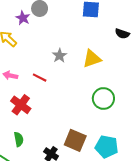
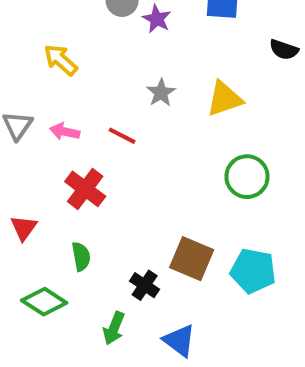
purple star: (23, 18) -> (157, 19), moved

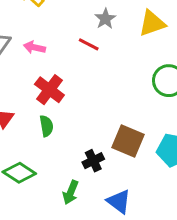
red line: (122, 136) -> (89, 44), moved
green semicircle: (81, 257) -> (46, 126), moved
black cross: (145, 285) -> (93, 161), turned 30

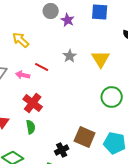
yellow triangle: (152, 23) -> (101, 59), turned -42
red line: (89, 44) -> (42, 67), moved

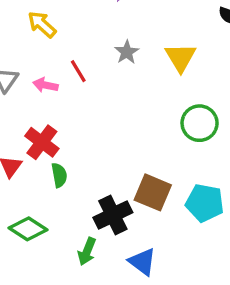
red line: (42, 67) -> (78, 71), turned 32
red cross: (33, 103) -> (42, 142), moved
black cross: (62, 150) -> (113, 215), size x1.5

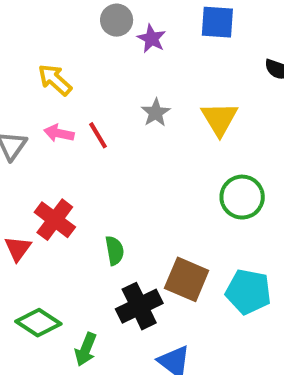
pink arrow: (45, 85) -> (59, 133), moved
green semicircle: (59, 175) -> (115, 251), moved
green arrow: (87, 251) -> (86, 349), moved

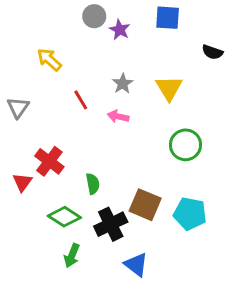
pink arrow: (59, 133) -> (118, 116), moved
green diamond: (38, 323) -> (64, 217), moved

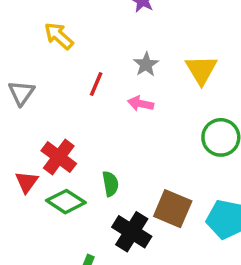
red line: (81, 100) -> (96, 84), turned 54
green diamond: (64, 217) -> (66, 202), moved
black cross: (111, 224) -> (132, 232), turned -32

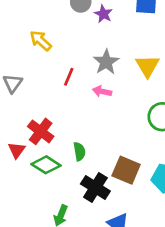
gray star: (146, 64) -> (106, 62), size x1.4

